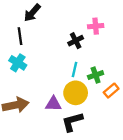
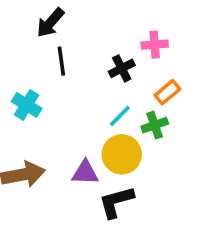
black line: (20, 36) -> (61, 61), moved
cyan line: (74, 69) -> (120, 116), turned 32
orange rectangle: (111, 91) -> (167, 92), moved

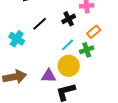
black line: (61, 61) -> (40, 24), moved, turned 56

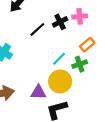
black cross: (69, 19) -> (60, 22), moved
black line: (40, 24) -> (37, 29), moved

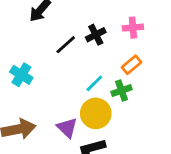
pink cross: (80, 16) -> (133, 28), moved
purple triangle: (38, 92) -> (67, 128), turned 42

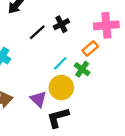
pink cross: (133, 28) -> (106, 25), moved, size x1.5
green cross: (122, 91) -> (82, 69), turned -35

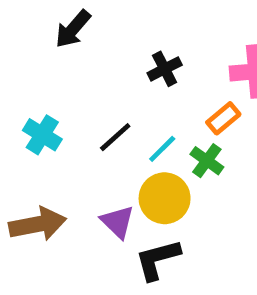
black line: (37, 32) -> (115, 137), moved

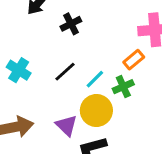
black cross: (165, 69) -> (71, 24), moved
green cross: (207, 161) -> (123, 87), turned 30

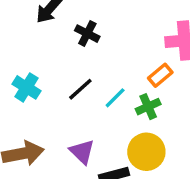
black cross: (71, 24) -> (87, 34), turned -36
yellow circle: (96, 110) -> (146, 152), moved

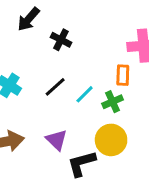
orange rectangle: (160, 75) -> (123, 75), turned -48

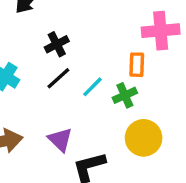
black cross: (61, 40) -> (57, 44), moved, turned 36
yellow circle: (111, 140) -> (144, 138), moved

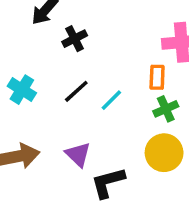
black cross: (57, 44) -> (75, 39), moved
green cross: (125, 95) -> (166, 109), moved

